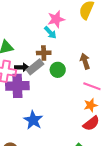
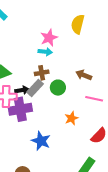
cyan arrow: (50, 33) -> (45, 52), turned -32
brown arrow: (85, 61) -> (84, 75), turned -42
orange star: (91, 105) -> (72, 118), moved

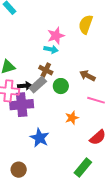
brown cross: (42, 73) -> (46, 70), turned 32

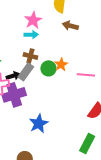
brown arrow: (87, 76) -> (70, 26), moved
orange star: (72, 118) -> (61, 65), moved
blue star: (40, 138) -> (39, 124), turned 30

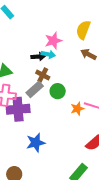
orange star: (61, 65) -> (77, 109), moved
black arrow: (13, 76) -> (38, 57), moved

